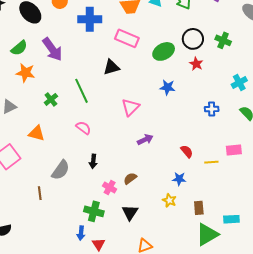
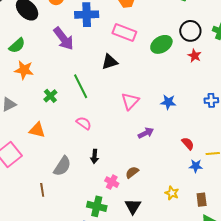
purple arrow: (52, 49) -> (64, 39), moved
blue star: (167, 87) -> (168, 102), moved
blue star: (179, 179) -> (196, 166), moved

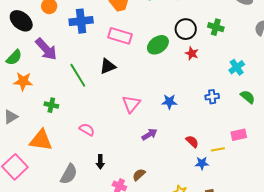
purple arrow: (64, 39) -> (46, 49), moved
green line: (81, 86) -> (78, 75), moved
green cross: (50, 96) -> (51, 105), turned -32
orange triangle: (37, 130) -> (41, 140), size x1.4

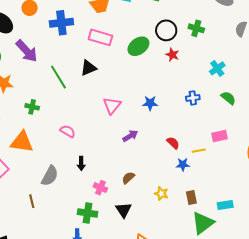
brown semicircle: (139, 175) -> (128, 178), moved

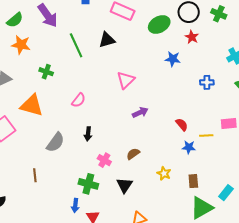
blue star: (150, 103) -> (173, 59), moved
pink semicircle: (68, 131) -> (79, 100), turned 91
brown line: (32, 201) -> (35, 175), moved
cyan rectangle: (225, 205) -> (226, 193), turned -49

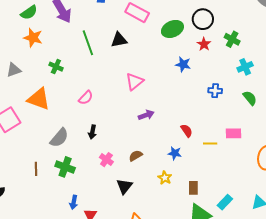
green cross: (219, 14) -> (232, 39), moved
blue star: (189, 147) -> (175, 153), moved
green cross: (88, 184) -> (65, 167), moved

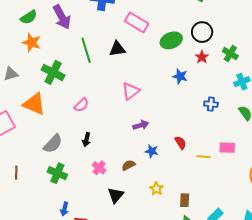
green cross: (56, 67) -> (53, 72), size x1.6
blue star: (175, 153) -> (152, 151), moved
brown line: (36, 169) -> (16, 173), moved

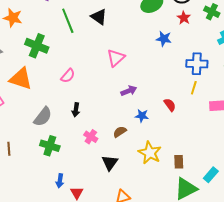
black triangle: (117, 49) -> (99, 17), turned 48
blue cross: (211, 104) -> (197, 64), size x1.5
yellow line: (203, 157) -> (194, 88), moved, turned -72
yellow star: (156, 189) -> (150, 153), size x1.6

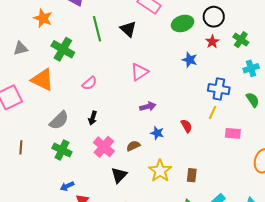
pink cross: (91, 137) -> (104, 147), size x1.5
brown rectangle: (179, 162) -> (192, 175), moved
blue arrow: (60, 181) -> (67, 186), turned 48

